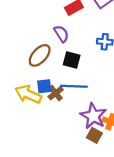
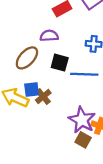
purple semicircle: (61, 34) -> (49, 36), turned -60
blue line: (74, 86) -> (84, 74), moved

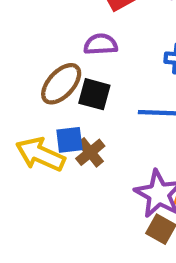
black square: (60, 63) -> (94, 94), moved

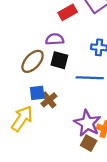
black square: (94, 94) -> (59, 60), moved
yellow arrow: (40, 154) -> (22, 119), moved, turned 100

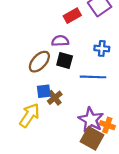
brown square: (89, 143) -> (92, 138), size x1.5

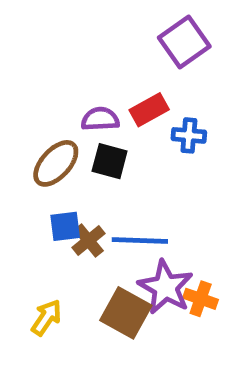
red rectangle: (72, 16) -> (149, 110), moved
blue line: (93, 77) -> (140, 240), moved
yellow arrow: (30, 115) -> (46, 318), moved, size x0.7
brown square: (92, 138) -> (126, 313), moved

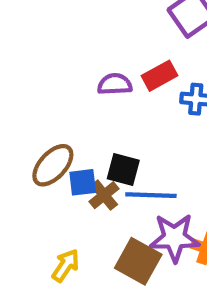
black square: (110, 161) -> (123, 169), moved
brown ellipse: (56, 163) -> (53, 165), moved
purple star: (166, 287) -> (174, 238), turned -30

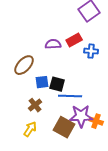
brown ellipse: (53, 165) -> (24, 65), moved
blue square: (83, 182) -> (42, 82), moved
brown cross: (104, 195) -> (35, 105), moved

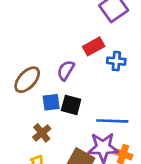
purple semicircle: (53, 44) -> (66, 70), moved, turned -56
blue line: (70, 96) -> (112, 121), moved

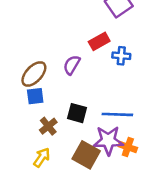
blue square: (51, 102) -> (35, 96), moved
black square: (71, 105) -> (77, 113), moved

